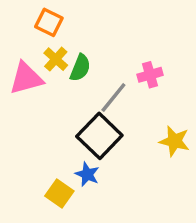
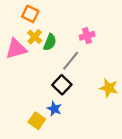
pink cross: (150, 75) -> (87, 36), moved
black square: (99, 136) -> (62, 85), size x0.7

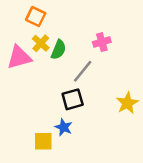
black square: (62, 85) -> (73, 99), turned 30
yellow star: (109, 88) -> (127, 103), turned 30
yellow square: (37, 121) -> (43, 141), turned -35

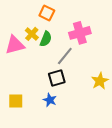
orange square: (36, 17) -> (47, 13), moved
pink cross: (102, 42) -> (80, 33), size x1.5
yellow square: (43, 141) -> (16, 101), moved

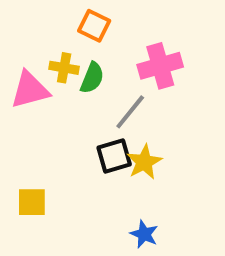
yellow cross: (32, 34) -> (64, 68), turned -32
yellow star: (100, 81) -> (144, 162), moved
blue star: (50, 100) -> (144, 234), moved

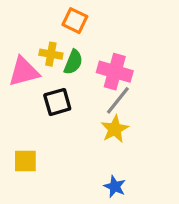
pink cross: (160, 66) -> (115, 72), moved, turned 32
gray line: (130, 112) -> (118, 100), moved
black square: (114, 156) -> (57, 102), moved

